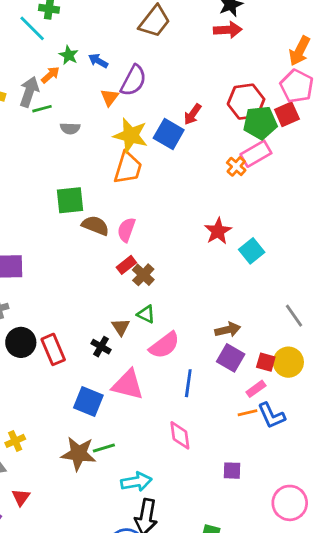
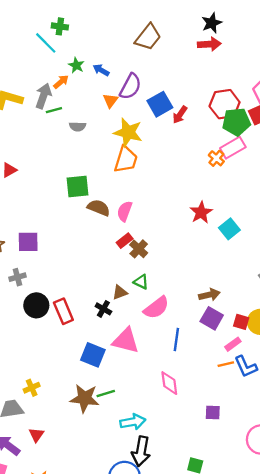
blue square: (169, 134) -> (160, 104), moved, turned 30
brown triangle: (121, 327) -> (120, 292), turned 42

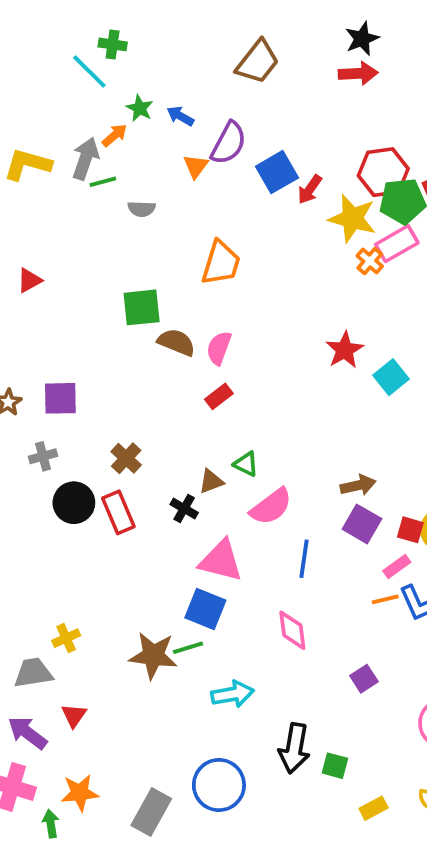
yellow star: (128, 132) -> (352, 218), moved
brown cross: (139, 249) -> (126, 458), moved
blue square: (93, 355) -> (205, 609), moved
purple square: (213, 412) -> (364, 679), turned -35
black arrow: (141, 451) -> (294, 748), moved

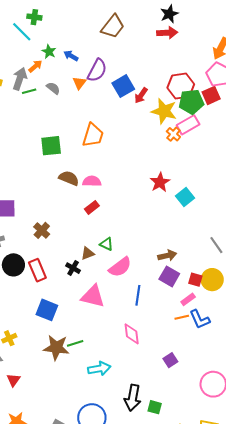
gray semicircle: (142, 209) -> (53, 88), moved, turned -144
green square: (142, 307) -> (51, 146), moved
pink semicircle: (219, 348) -> (92, 181), turned 72
brown cross: (126, 458) -> (42, 230), moved
blue square: (205, 609) -> (47, 310), moved

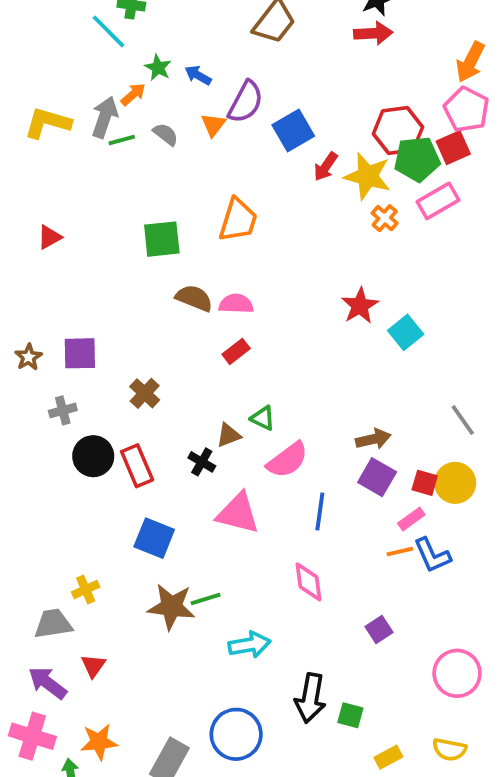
red arrow: (141, 95) -> (326, 167), moved
pink rectangle: (188, 125) -> (438, 201), moved

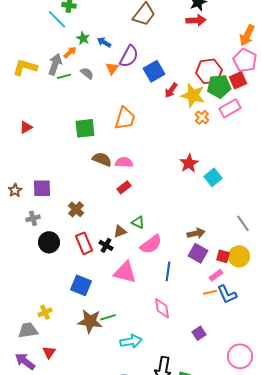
red rectangle: (137, 466) -> (84, 243), moved

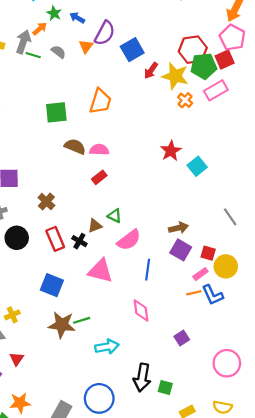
green line: (64, 76) -> (33, 55), turned 32
yellow circle: (239, 256) -> (226, 266), moved

